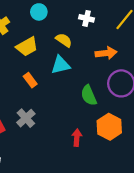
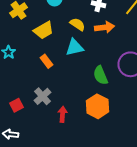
orange arrow: (106, 53) -> (105, 27), moved
orange hexagon: (109, 127) -> (98, 106), moved
red arrow: (77, 138) -> (63, 114), moved

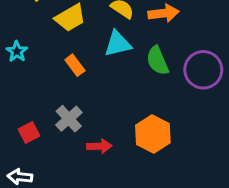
green semicircle: (101, 75) -> (157, 61), moved
red arrow: (63, 114) -> (99, 146), turned 84

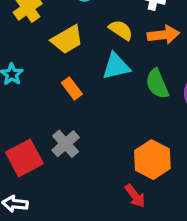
red square: (29, 132) -> (24, 158), size x1.6
red arrow: (99, 146) -> (135, 196), moved, turned 55

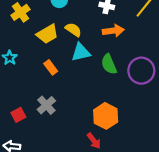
yellow semicircle: (121, 30) -> (73, 30), moved
red square: (24, 158) -> (18, 115), size x0.6

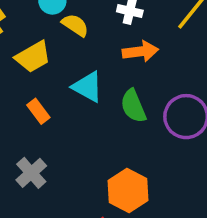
yellow semicircle: (73, 30) -> (75, 25), moved
cyan triangle: (81, 52) -> (88, 87), turned 42

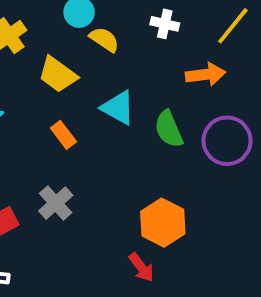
orange arrow: (140, 51) -> (206, 75), moved
yellow trapezoid: (33, 57) -> (58, 75), turned 66

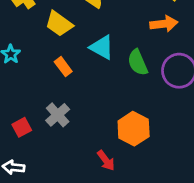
red arrow: (141, 267) -> (106, 160), moved

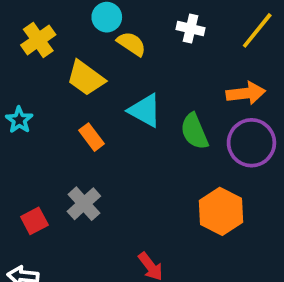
orange arrow: (164, 24) -> (246, 93), moved
orange hexagon: (134, 129) -> (221, 211), moved

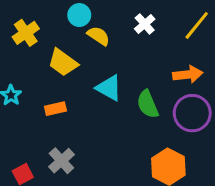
white cross: (191, 29) -> (145, 24), turned 36
orange rectangle: (92, 137) -> (55, 109), moved, turned -66

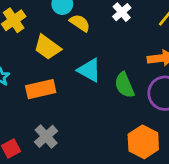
orange rectangle: (55, 109) -> (41, 89), size x1.5

